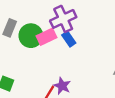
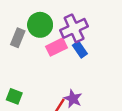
green circle: (31, 36) -> (40, 25), moved

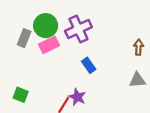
pink rectangle: (56, 47) -> (49, 45), moved
blue rectangle: (80, 49) -> (89, 65), moved

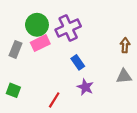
gray rectangle: (24, 38) -> (16, 49), moved
purple star: (77, 97) -> (85, 87), moved

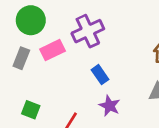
green circle: (37, 25) -> (31, 20), moved
green square: (13, 90) -> (31, 110), moved

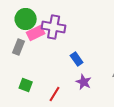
purple cross: (88, 31) -> (54, 27), moved, turned 35
pink rectangle: (53, 50) -> (36, 33), moved

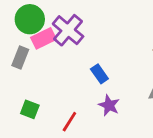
purple cross: (54, 27) -> (68, 30), turned 30

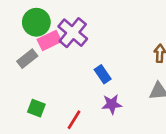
gray rectangle: (20, 57) -> (27, 59), turned 30
purple star: (109, 105) -> (112, 104), turned -30

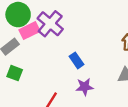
green square: (36, 108) -> (15, 73), moved

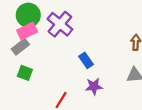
pink rectangle: (30, 31) -> (27, 31), moved

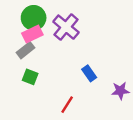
blue rectangle: (86, 60) -> (89, 73), moved
purple star: (94, 86) -> (120, 91), moved

